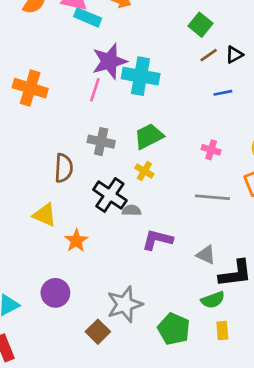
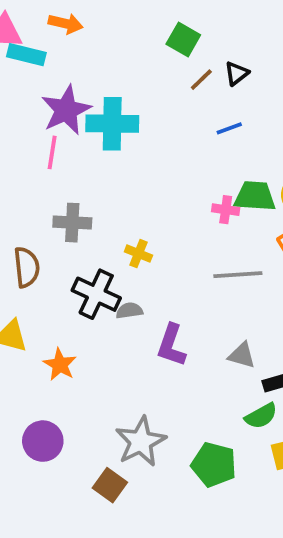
green trapezoid: (149, 136) -> (255, 196), moved, turned 40
purple L-shape: (157, 240) -> (171, 345), turned -76

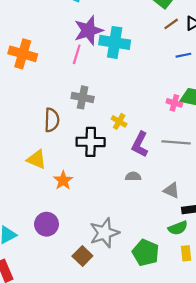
black cross: (96, 294) -> (91, 142), turned -32
gray semicircle: (129, 311) -> (133, 176), moved
purple L-shape: (171, 345) -> (140, 144), moved

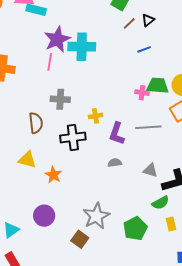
yellow cross: (119, 121) -> (95, 116), turned -32
green pentagon: (146, 253) -> (135, 228), turned 30

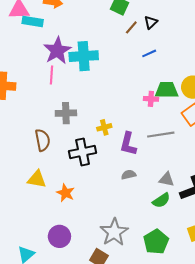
green semicircle: (161, 203) -> (161, 200), moved

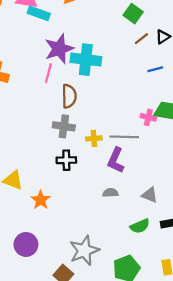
gray cross: (66, 113) -> (64, 126), moved
gray line: (161, 135) -> (124, 137), moved
brown semicircle: (42, 140) -> (69, 96), moved
black cross: (83, 152) -> (66, 160), size x0.7
gray triangle: (167, 179) -> (150, 195), moved

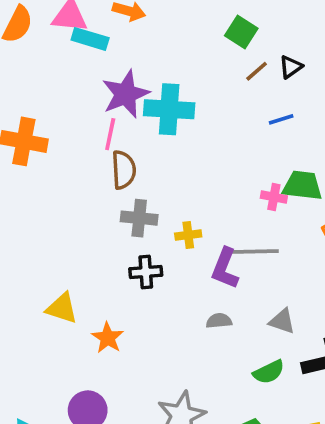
brown semicircle: (69, 96) -> (124, 170), moved
gray line: (124, 137) -> (255, 251), moved

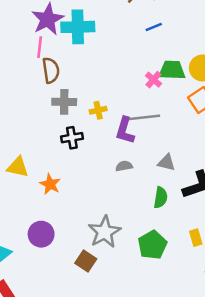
pink cross: (274, 197) -> (153, 80), turned 35
green semicircle: (269, 372) -> (161, 197), turned -50

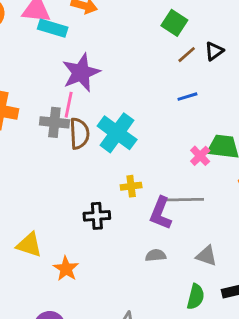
cyan cross: (78, 27) -> (117, 133), moved, turned 32
blue line: (154, 27) -> (187, 97), moved
gray cross: (64, 102) -> (54, 122), moved

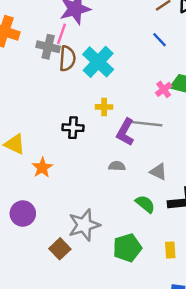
blue line: (187, 97) -> (159, 40), turned 56
green semicircle: (196, 297) -> (145, 204), turned -72

